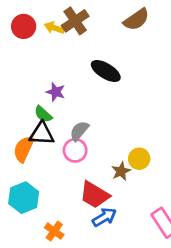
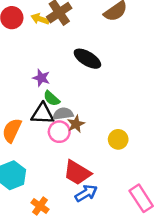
green semicircle: (43, 114) -> (52, 98), moved
gray semicircle: (79, 131) -> (63, 114), turned 42
black triangle: (42, 134) -> (43, 114), moved
brown star: (121, 171) -> (76, 124), moved

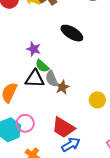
gray semicircle: (63, 114) -> (52, 79), turned -105
pink circle: (59, 132) -> (25, 123), moved

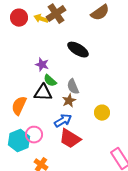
gray semicircle: (52, 79) -> (73, 87), moved
blue arrow: (71, 145) -> (63, 121), moved

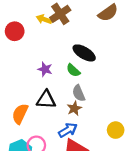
red circle: (19, 18) -> (15, 31), moved
green semicircle: (50, 81) -> (73, 70), moved
yellow circle: (102, 113) -> (116, 130), moved

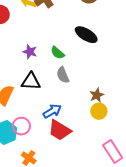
black ellipse: (84, 53) -> (86, 35), moved
brown star: (74, 108) -> (97, 95), moved

